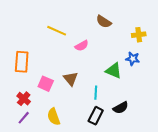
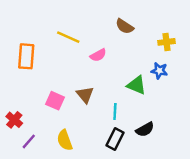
orange rectangle: (22, 62) -> (26, 56), moved
red cross: (24, 99) -> (14, 120), moved

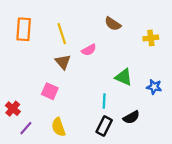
yellow line: (68, 37) -> (62, 34), turned 48
orange rectangle: (26, 56) -> (24, 29), moved
blue star: (159, 71) -> (154, 87), moved
brown triangle: (85, 95) -> (63, 62), moved

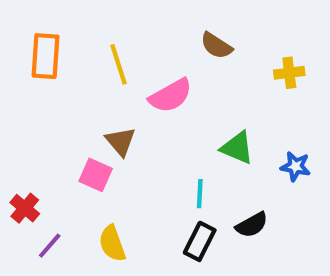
pink semicircle: (89, 50) -> (171, 96), size x1.5
brown triangle: (63, 62) -> (121, 141), moved

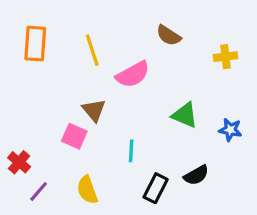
cyan line: (200, 194) -> (131, 151), moved

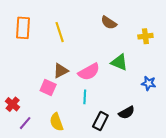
pink semicircle: (133, 74) -> (89, 72), moved
brown triangle: (94, 110) -> (61, 71), turned 42
green triangle: (185, 115) -> (119, 62), moved

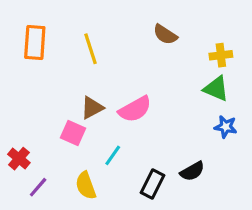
green triangle: (119, 62) -> (216, 89), moved
cyan line: (85, 97) -> (113, 155), moved, turned 32

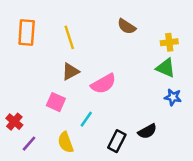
brown triangle: (92, 108) -> (70, 72), moved

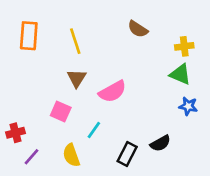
brown triangle: (70, 72) -> (77, 78), turned -30
red cross: (14, 122) -> (16, 133), turned 35

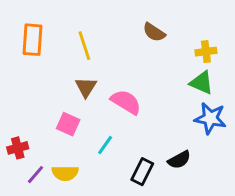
pink semicircle: (113, 92) -> (126, 102), turned -120
blue star: (188, 106) -> (210, 118), size x1.5
yellow semicircle: (71, 155) -> (65, 173), moved, turned -70

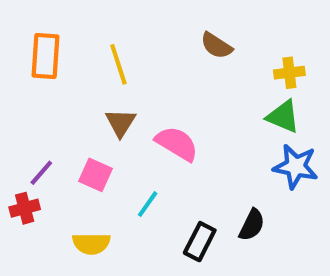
black semicircle: (179, 160) -> (252, 225), turned -35
purple line: (35, 175) -> (41, 173), moved

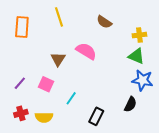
yellow line: (118, 64) -> (59, 17), moved
pink semicircle: (177, 144) -> (86, 51), moved
red cross: (25, 208) -> (21, 113), moved
black semicircle: (252, 225) -> (130, 104), moved

